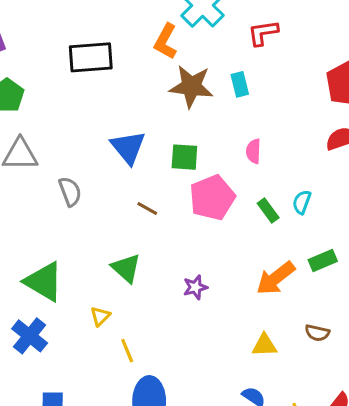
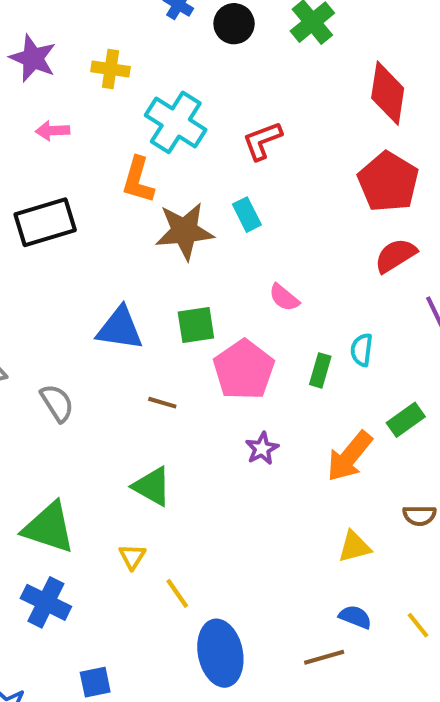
blue triangle: (128, 147) -> (120, 328), turned -30
pink semicircle: (253, 151) -> (284, 298), turned -40
green rectangle: (268, 211) -> (320, 370), turned 65
purple star: (195, 287) -> (262, 449), moved

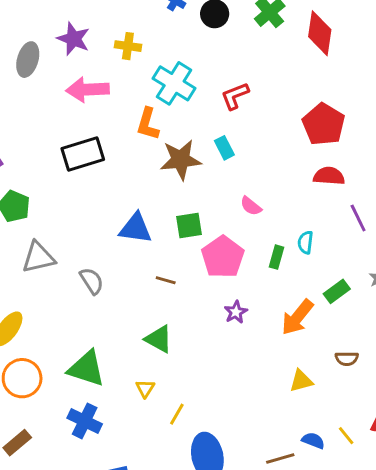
red diamond: (388, 93) -> (320, 33), moved
pink arrow: (53, 131) -> (88, 90), size x1.8
red semicircle: (396, 255) -> (329, 176), turned 36
yellow line: (177, 593) -> (177, 414), turned 65
blue semicircle: (355, 617) -> (313, 441), moved

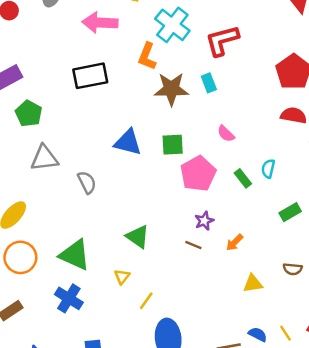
red L-shape: (235, 96) -> (222, 41), size x1.4
green rectangle: (277, 257) -> (243, 178), turned -60
brown line: (166, 280) -> (193, 245), moved
orange arrow: (297, 317) -> (234, 242), moved, size x0.6

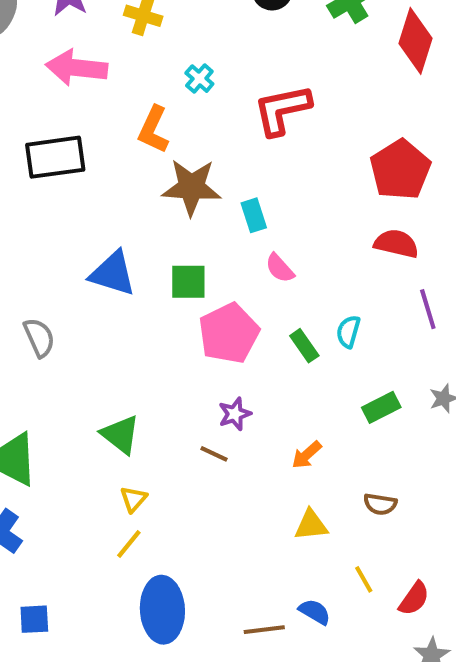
cyan cross: (172, 25) -> (199, 79), size x0.5
cyan rectangle: (209, 83) -> (254, 215), moved
orange arrow: (234, 242) -> (307, 455), moved
yellow triangle: (122, 277) -> (133, 499), moved
yellow line: (285, 333) -> (364, 579), moved

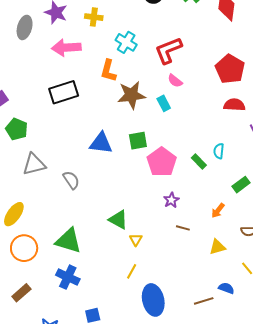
cyan cross: (199, 79) -> (126, 42), size x1.5
pink semicircle: (280, 268) -> (175, 81), moved
brown line: (214, 454) -> (183, 228), moved
orange arrow: (307, 455) -> (218, 211), moved
yellow triangle: (133, 499) -> (136, 240), moved

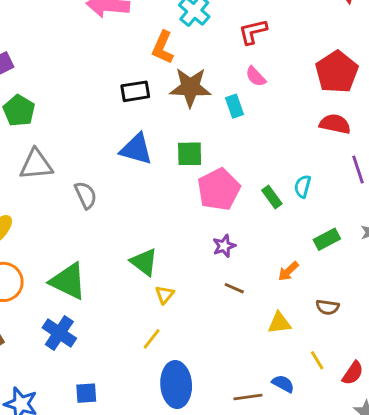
red L-shape: (168, 50) -> (253, 32), size x0.7
black rectangle: (64, 92) -> (135, 91), moved, size x0.7

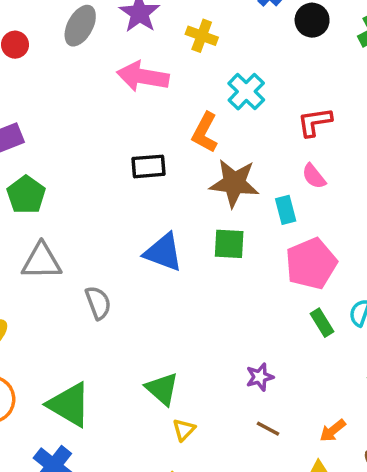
black rectangle: (135, 91) -> (148, 166), moved
green square: (190, 154) -> (229, 244), moved
pink pentagon: (219, 189) -> (311, 264), moved
orange arrow: (288, 271) -> (333, 431), moved

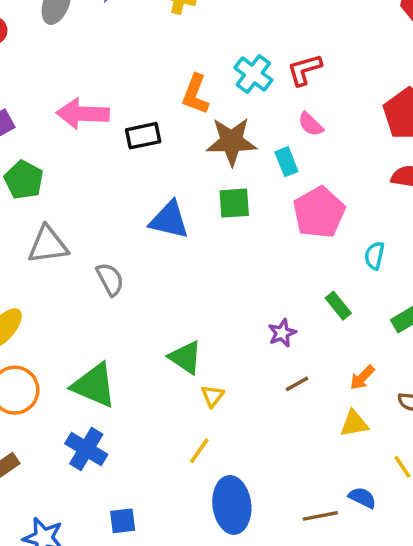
pink arrow: (143, 76) -> (83, 114), moved
cyan cross: (246, 92) -> (253, 74), moved
green rectangle: (322, 323) -> (338, 306), moved
brown line: (268, 429) -> (297, 384), turned -50

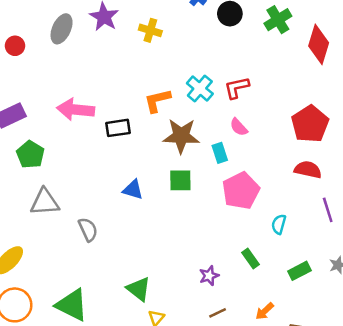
orange L-shape: (195, 94) -> (157, 101), turned 52
blue triangle: (169, 220) -> (133, 190), size x0.7

